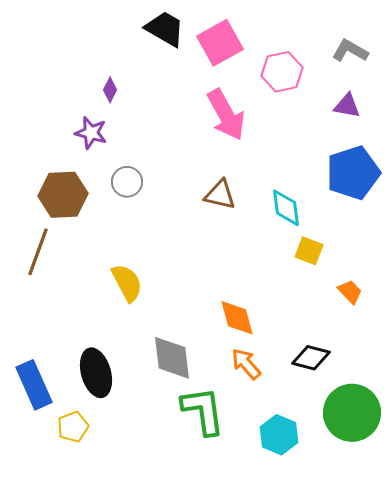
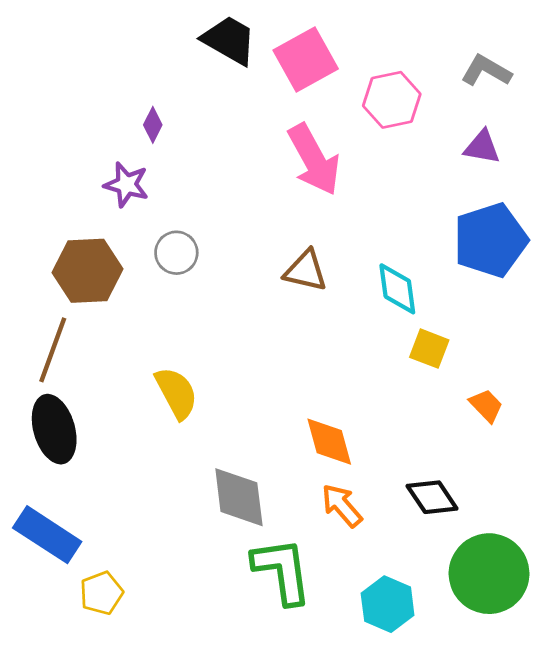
black diamond: (311, 358) -> (432, 497), turned 42
black ellipse: (96, 373) -> (54, 429), moved
blue rectangle: (34, 385) -> (47, 535), turned -33

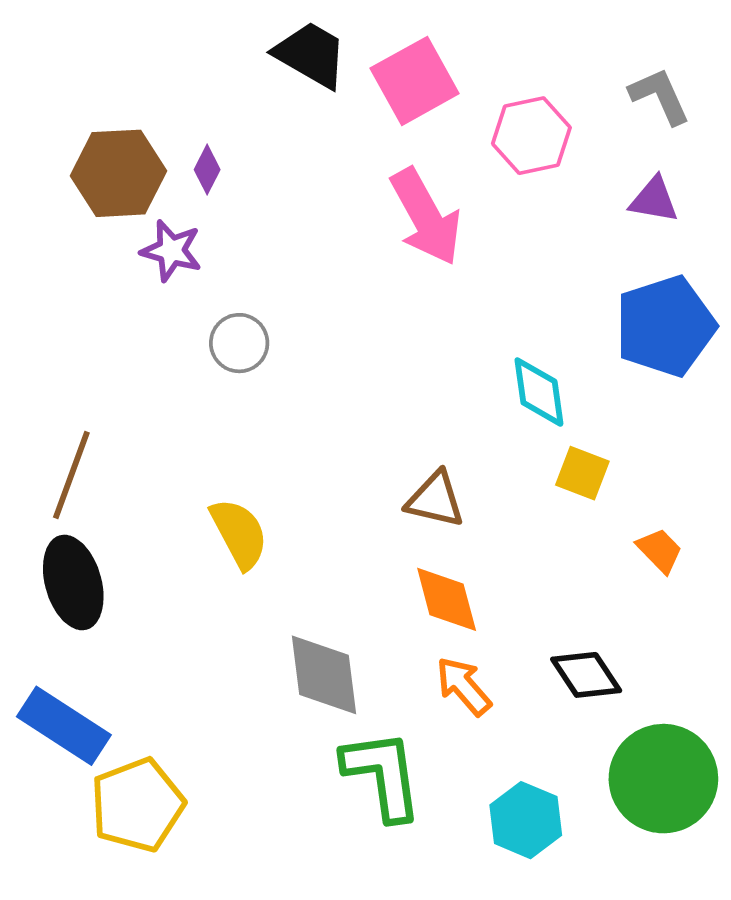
gray L-shape: (486, 71) -> (660, 96), turned 36
brown hexagon: (88, 271) -> (118, 173), moved
brown triangle: (306, 271) -> (435, 500), moved
yellow pentagon: (101, 593) -> (137, 805), size x1.6

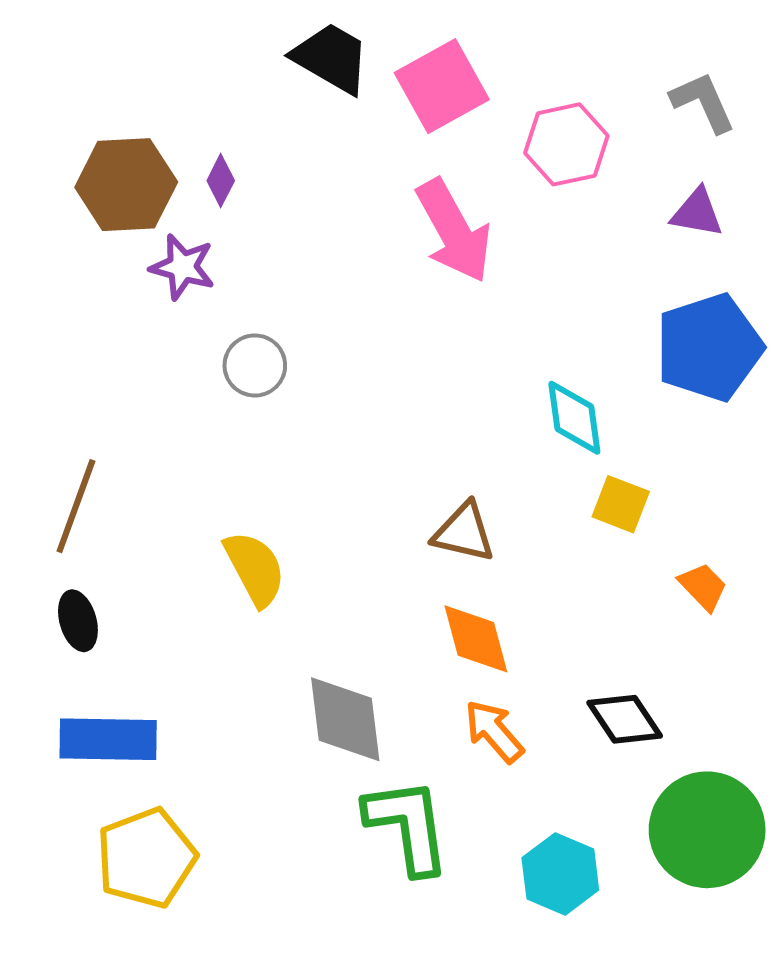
black ellipse: (73, 582) -> (78, 621), size x0.6
blue rectangle: (64, 726) -> (108, 739), moved, turned -32

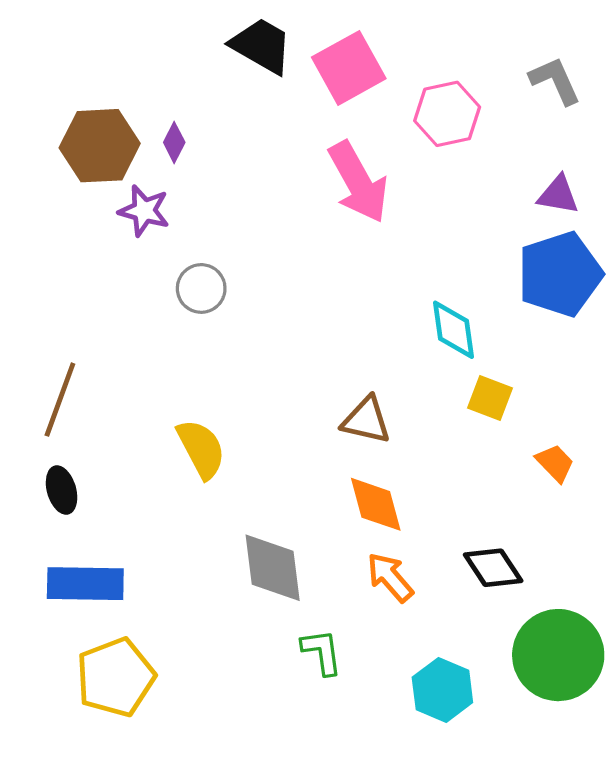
purple triangle: (697, 213) -> (558, 195), moved
green L-shape: (408, 826) -> (322, 652), size x0.6

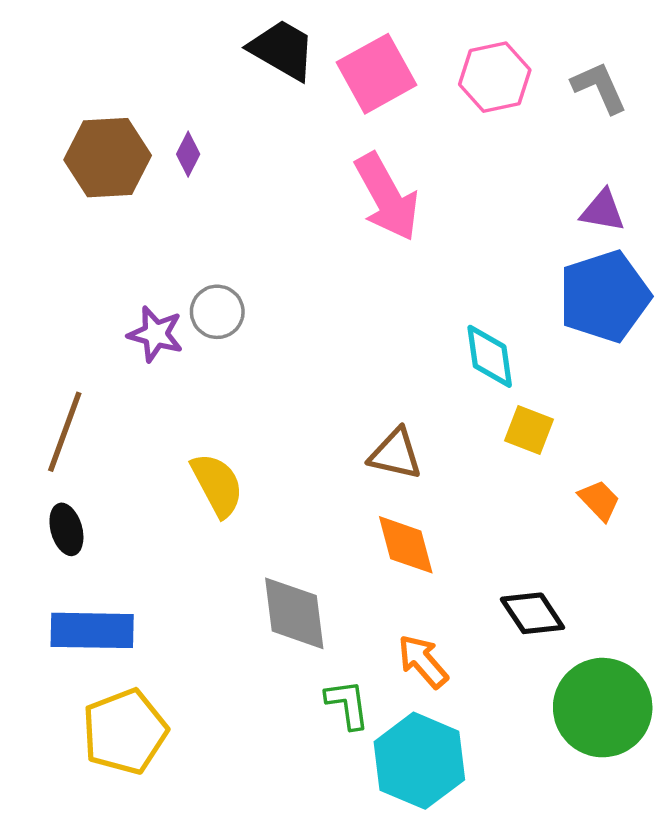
pink hexagon: (447, 114) -> (495, 77), moved
purple star: (144, 211) -> (156, 334), moved
orange arrow: (390, 577) -> (423, 661), moved
cyan hexagon: (442, 690) -> (419, 761), moved, size x1.4

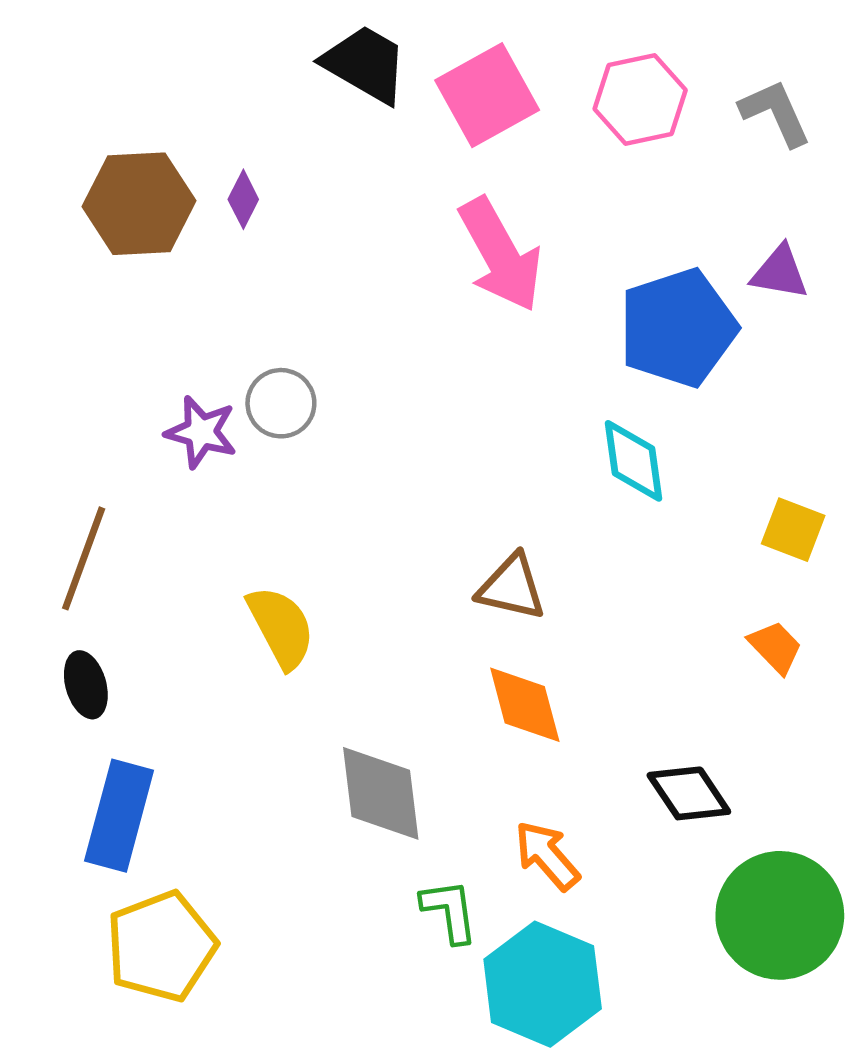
blue pentagon: (604, 296) -> (678, 328), moved
yellow square: (529, 430) -> (793, 530), moved
blue rectangle: (92, 630) -> (119, 816), turned -76

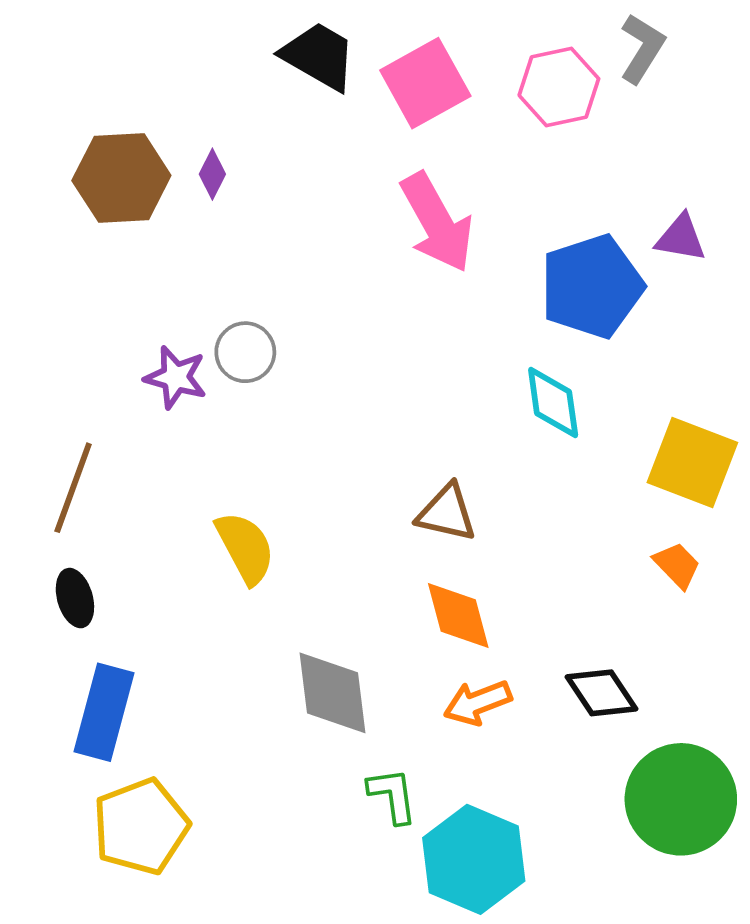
gray L-shape: (775, 113) -> (642, 48), moved, turned 56
yellow square: (793, 530) -> (692, 463), size x1.6
orange arrow: (547, 856) -> (478, 703), moved, turned -70

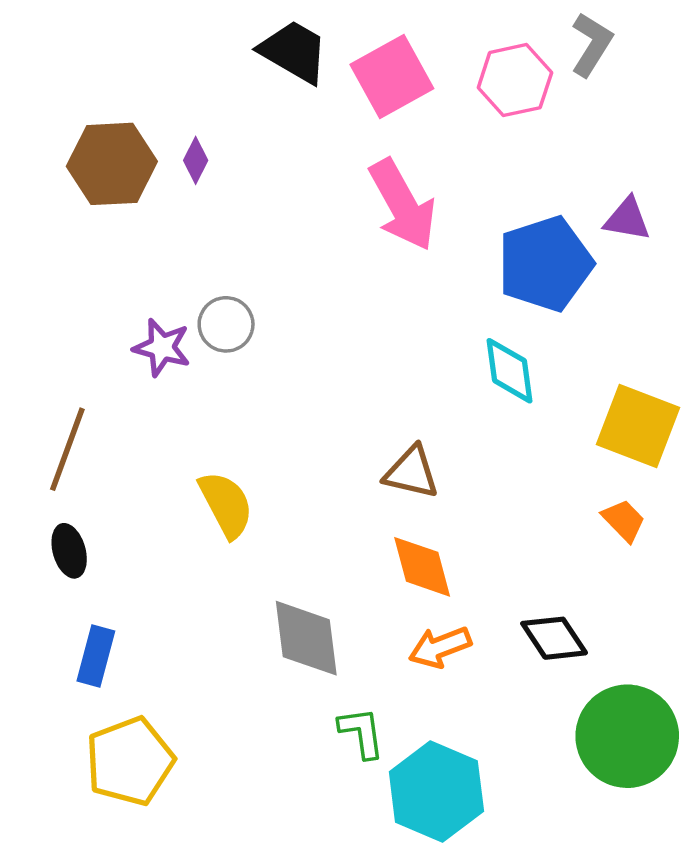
blue rectangle: (104, 712) -> (96, 656), size x0.7

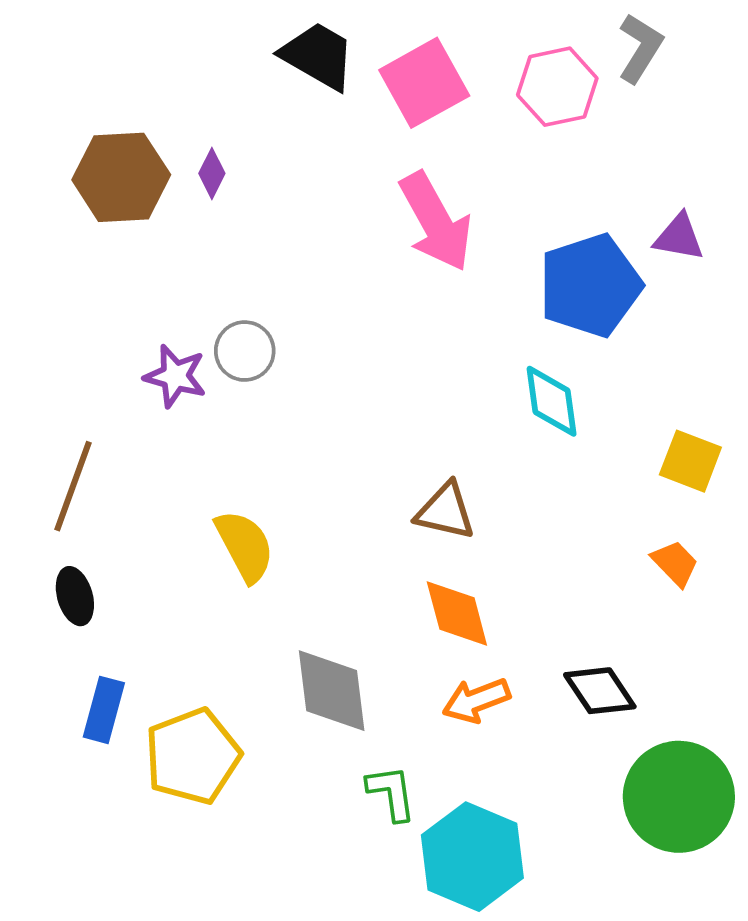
yellow square: (638, 426) -> (690, 461), size x0.7
yellow pentagon: (130, 761) -> (193, 756), moved

